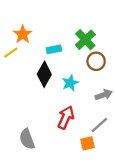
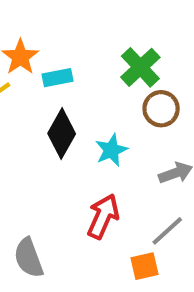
cyan rectangle: (54, 49) -> (58, 78), moved

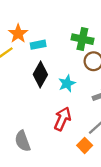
green cross: (140, 67) -> (82, 39), turned -35
orange square: (144, 266) -> (85, 145), turned -32

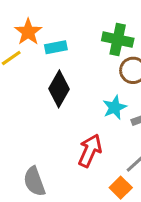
cyan star: (67, 83) -> (115, 107), moved

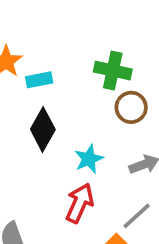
cyan star: (115, 107) -> (89, 159), moved

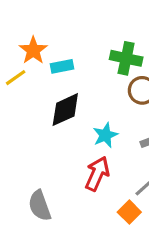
black diamond: (43, 129) -> (65, 110), turned 36

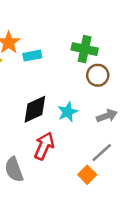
black diamond: (65, 110) -> (35, 109), moved
red arrow: (97, 174) -> (44, 146), moved

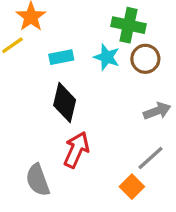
cyan rectangle: (32, 56) -> (61, 57), moved
black diamond: (35, 109) -> (65, 103), turned -52
cyan star: (68, 112) -> (107, 57), moved, turned -30

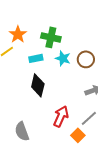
green cross: (129, 25) -> (51, 37), moved
red arrow: (76, 150) -> (61, 116), moved

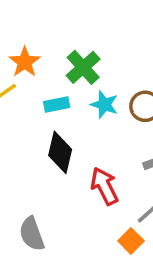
green cross: (51, 37) -> (83, 67), turned 36
red arrow: (61, 116) -> (104, 186), moved, turned -50

